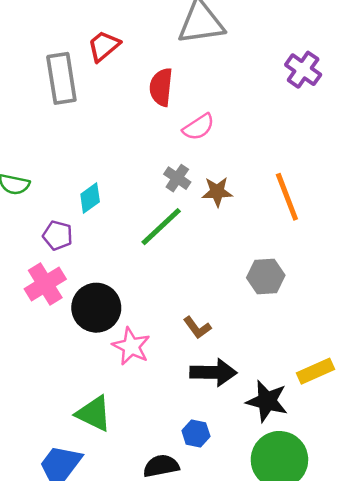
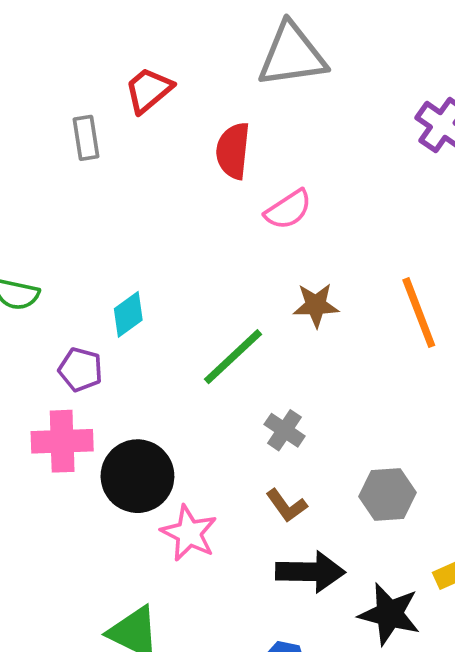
gray rectangle: (61, 78) -> (86, 138), size x0.6
gray cross: (177, 178) -> (285, 430), moved
gray hexagon: (266, 277) -> (388, 495), moved
pink cross: (45, 284) -> (62, 441), turned 30

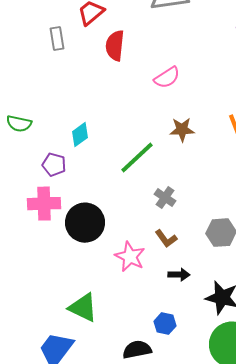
red semicircle: (233, 151) -> (115, 46), moved
pink star: (189, 533) -> (130, 257), moved
black arrow: (310, 572) -> (179, 275), size x0.6

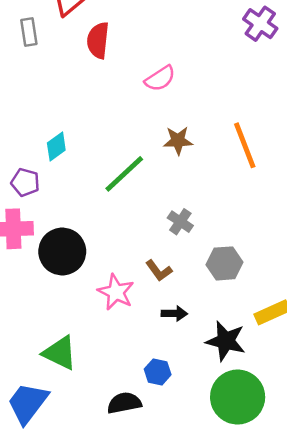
gray cross: (165, 198) -> (180, 222), moved

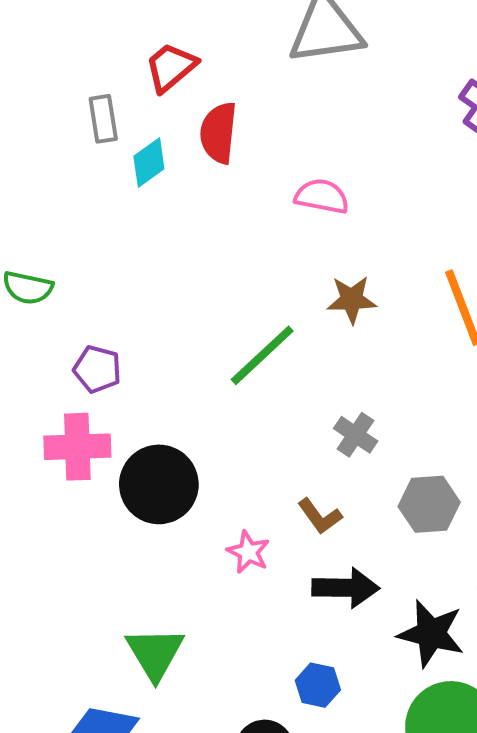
pink semicircle: (160, 79) -> (322, 196), turned -136
cyan diamond: (56, 147) -> (149, 163), moved
pink star: (116, 292) -> (248, 552), size x0.7
black arrow: (174, 314) -> (346, 588), size x1.5
green triangle: (60, 353) -> (155, 653), turned 33

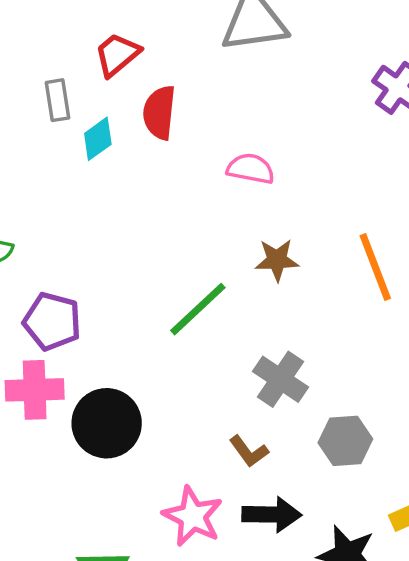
purple pentagon: (97, 369) -> (52, 321), size x1.4
gray cross: (356, 435) -> (280, 379), size x1.4
pink star: (248, 552) -> (193, 516), moved, size x1.6

